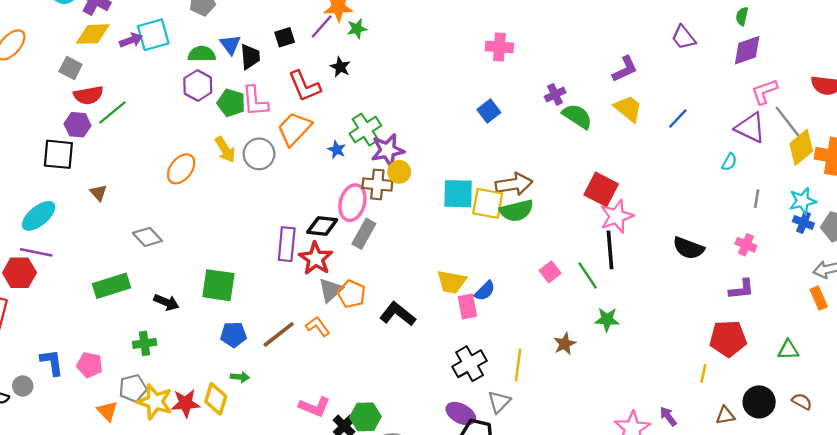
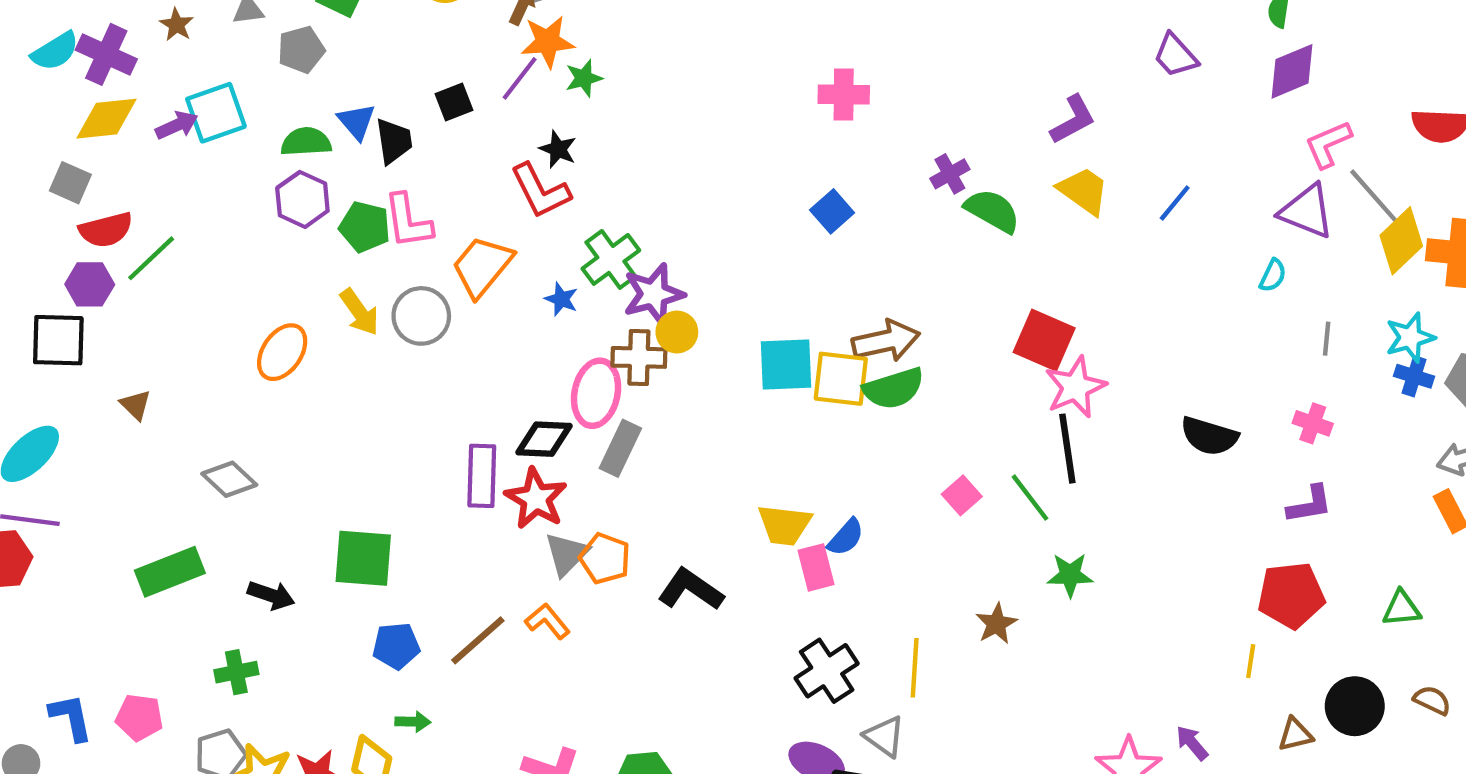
red L-shape: (304, 86) -> (540, 191), moved
gray triangle: (499, 402) -> (885, 736), turned -35

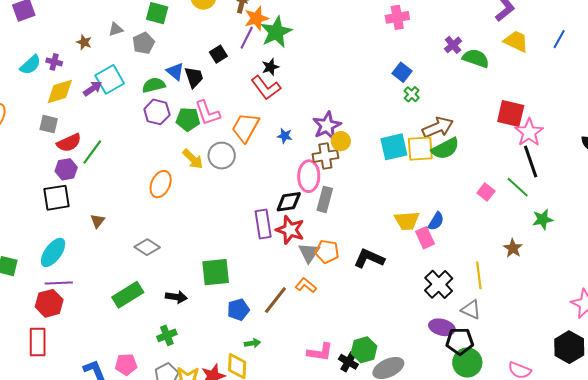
purple cross: (106, 54) -> (54, 62), size x0.6
green star: (584, 78) -> (276, 32), size x1.8
black star: (558, 149) -> (270, 67), turned -30
green cross: (611, 259) -> (412, 94), moved, size x0.6
brown triangle: (136, 405) -> (98, 221), turned 35

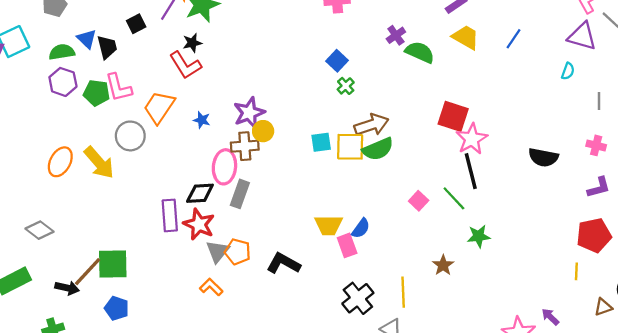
cyan square: (394, 147) -> (321, 142), size x0.7
yellow arrow: (193, 159) -> (99, 163), moved, size x1.4
brown line: (275, 300) -> (88, 272), moved
blue pentagon: (238, 310) -> (117, 308), moved, turned 30

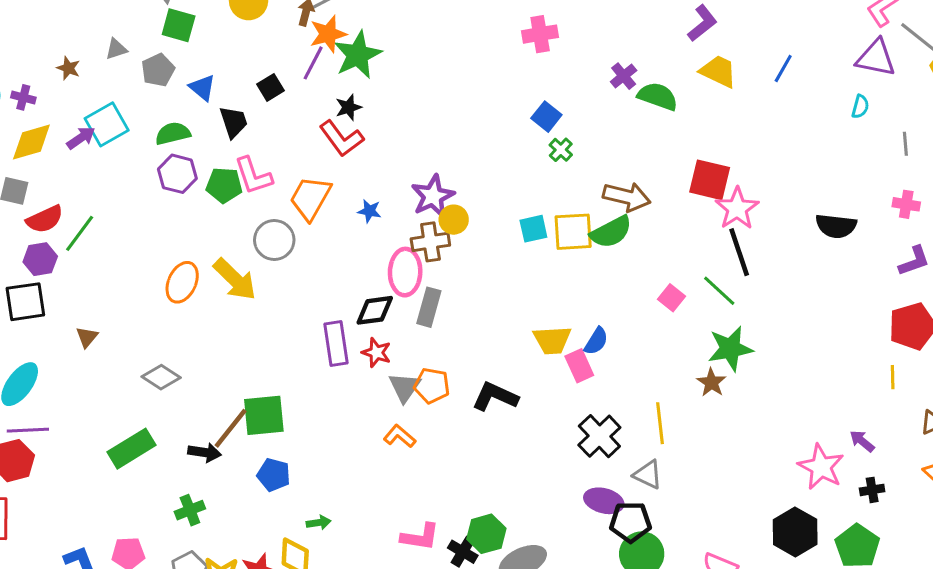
blue triangle: (87, 39) -> (202, 88), moved
brown arrow: (371, 125) -> (627, 197), moved, turned 36
red star: (199, 224) -> (376, 353), size x0.7
green star: (479, 236) -> (730, 349), moved, size x1.4

